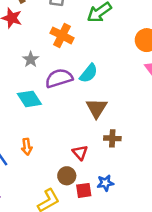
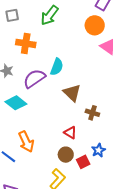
brown cross: (112, 138) -> (92, 113), turned 32
orange arrow: (27, 147) -> (26, 142), size x1.5

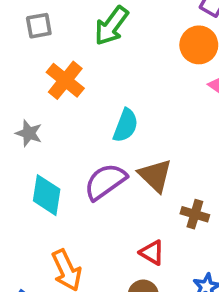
orange cross: (26, 43) -> (65, 80), turned 30
purple semicircle: (34, 79) -> (105, 182), moved
cyan diamond: (16, 103) -> (47, 195), turned 60

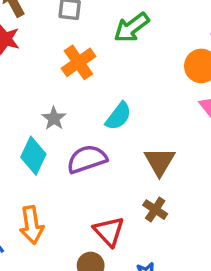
gray star: (29, 133) -> (54, 118), moved
brown triangle: (155, 176) -> (160, 161), moved
red triangle: (152, 253) -> (109, 231), size x1.4

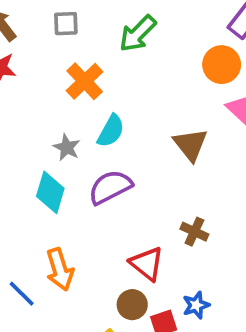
cyan semicircle: (118, 116) -> (111, 131), moved
brown triangle: (160, 161) -> (191, 145), moved

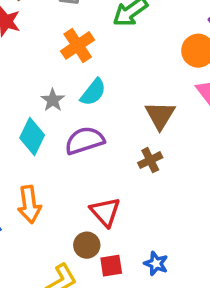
brown cross: (194, 232) -> (150, 160), moved, turned 30
blue star: (196, 305) -> (156, 264), moved, turned 30

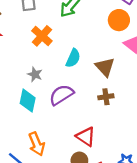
cyan semicircle: (93, 92) -> (73, 58), moved
brown cross: (150, 160) -> (106, 97), turned 32

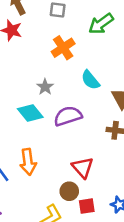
cyan semicircle: (73, 58) -> (90, 80), turned 102
cyan diamond: (28, 101) -> (30, 113), turned -65

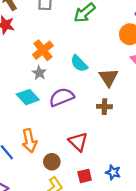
orange cross: (63, 48) -> (43, 50), moved
brown circle: (69, 191) -> (52, 162), moved

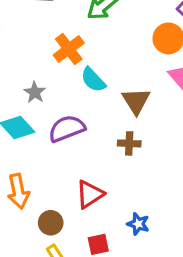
orange cross: (43, 50) -> (69, 49), moved
red triangle: (78, 142) -> (90, 194), turned 42
blue star: (113, 172) -> (138, 224), moved

